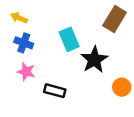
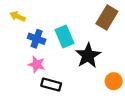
blue cross: (24, 43) -> (37, 39), moved
pink star: (26, 72) -> (37, 64), moved

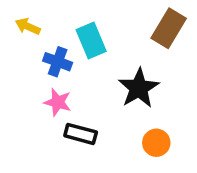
cyan rectangle: (65, 37) -> (91, 41), moved
orange circle: (114, 81) -> (156, 143), moved

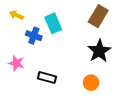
black star: (139, 88) -> (99, 51), moved
pink star: (58, 102) -> (16, 63), moved

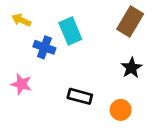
black star: (99, 51) -> (131, 68), size x0.7
black rectangle: (47, 78) -> (80, 96), moved

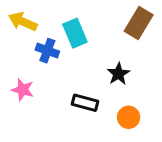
yellow arrow: (21, 20) -> (23, 22), size x1.4
black star: (131, 68) -> (118, 74), moved

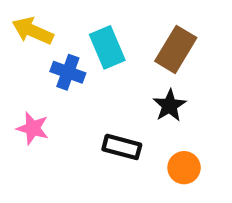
brown rectangle: (139, 23) -> (176, 49), moved

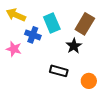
black star: (169, 105) -> (74, 46), moved
pink star: (33, 128) -> (14, 49), moved

